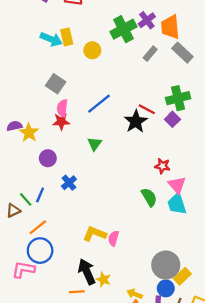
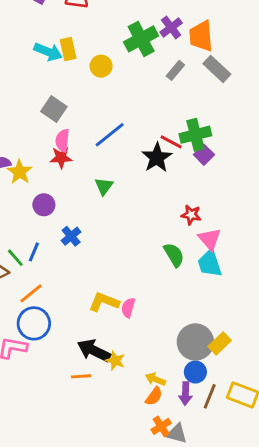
green cross: (178, 98) -> (195, 135), moved
black arrow: (87, 272) -> (94, 351), turned -40
yellow rectangle: (182, 276) -> (220, 343), moved

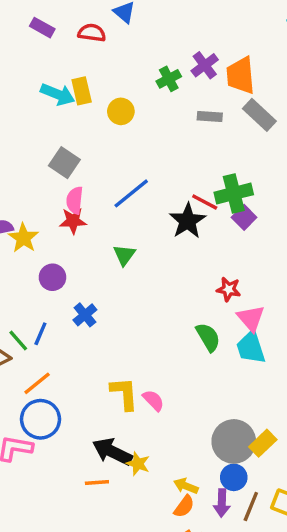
green cross: (141, 39) -> (169, 79), size x0.6
gray rectangle: (175, 70) -> (210, 117), turned 54
yellow L-shape: (104, 302) -> (124, 394), turned 64
pink semicircle: (128, 308) -> (153, 400), turned 120

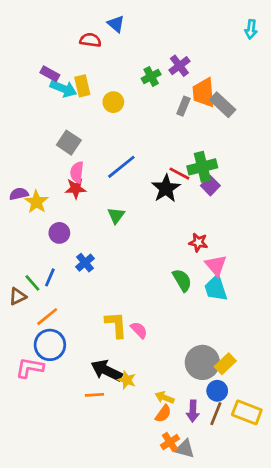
purple rectangle: (42, 28) -> (50, 74), moved
orange trapezoid: (241, 75) -> (204, 93), moved
gray rectangle: (210, 117) -> (183, 106), turned -72
blue circle: (234, 477) -> (217, 391), moved

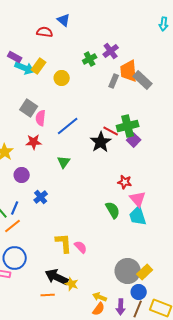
yellow rectangle: (82, 86) -> (39, 66), turned 49
pink semicircle: (77, 172) -> (41, 118), moved
orange line: (47, 317) -> (13, 226), moved

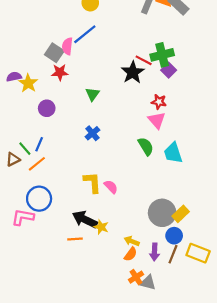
gray square: (29, 108) -> (54, 53), moved
blue line: (68, 126) -> (85, 34), moved
red star: (125, 182) -> (159, 102), moved
blue cross: (41, 197) -> (92, 133), moved
pink triangle: (138, 199) -> (157, 120), moved

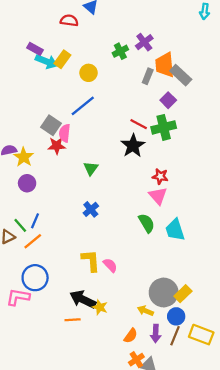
pink semicircle: (67, 46) -> (65, 133), moved
red line: (144, 60) -> (139, 124), moved
purple square: (169, 70) -> (168, 100), moved
purple circle: (47, 108) -> (27, 183), moved
yellow arrow: (132, 241) -> (145, 311), moved

